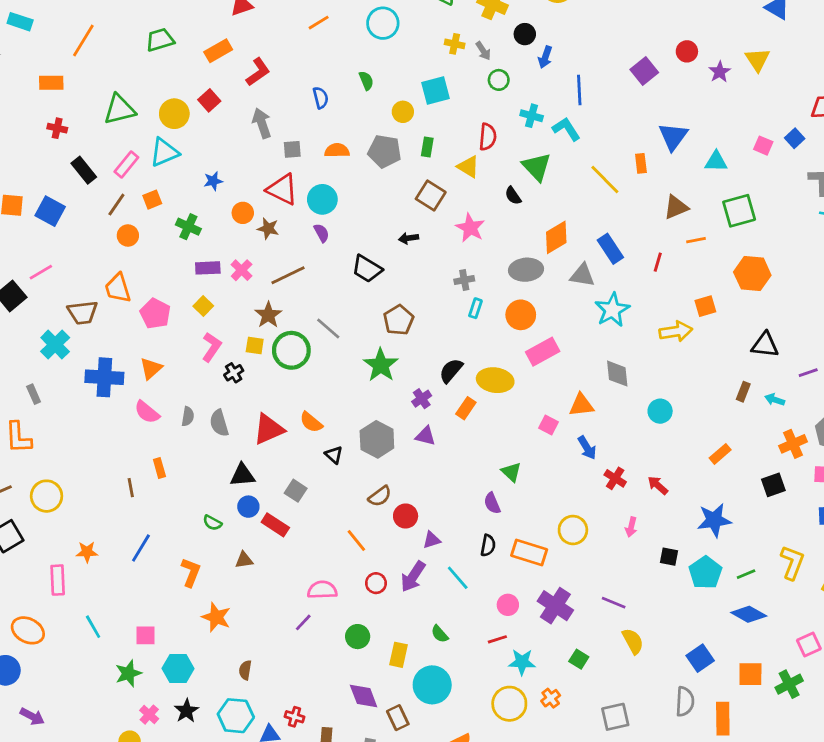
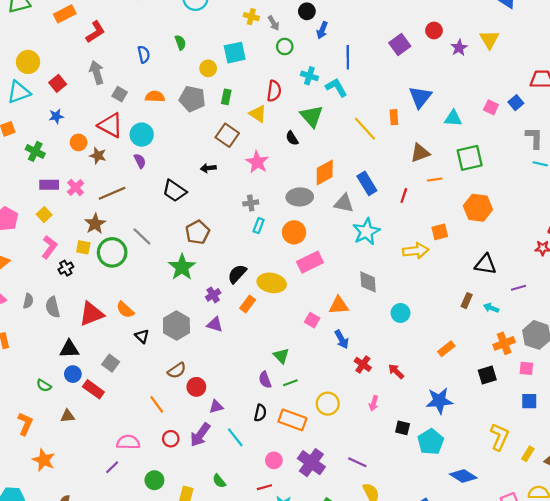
red square: (209, 100) -> (58, 83), moved
gray square: (292, 149) -> (120, 94), turned 32
green line: (746, 574) -> (290, 383), moved

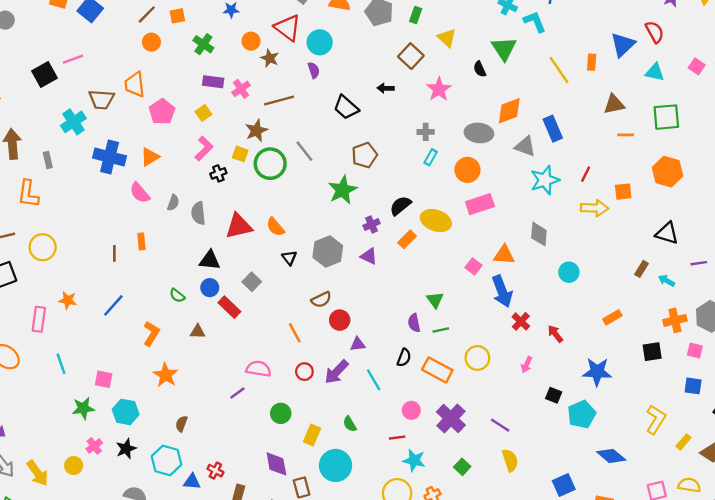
red semicircle: (274, 91) -> (655, 32), moved, turned -45
red line: (404, 196) -> (586, 174), moved
blue arrow: (342, 339) -> (502, 291), size x1.5

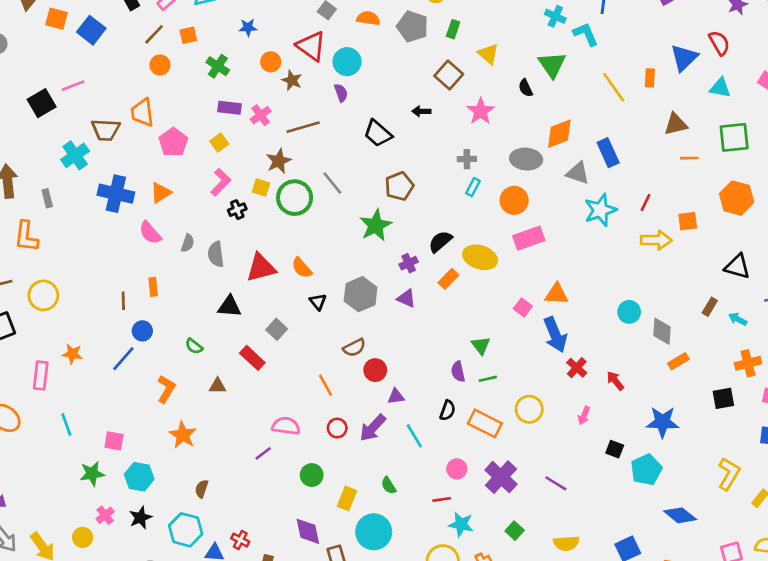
gray diamond: (539, 234) -> (662, 331), moved
blue circle: (210, 288) -> (142, 331), moved
yellow semicircle: (510, 460) -> (566, 543), moved, turned 105

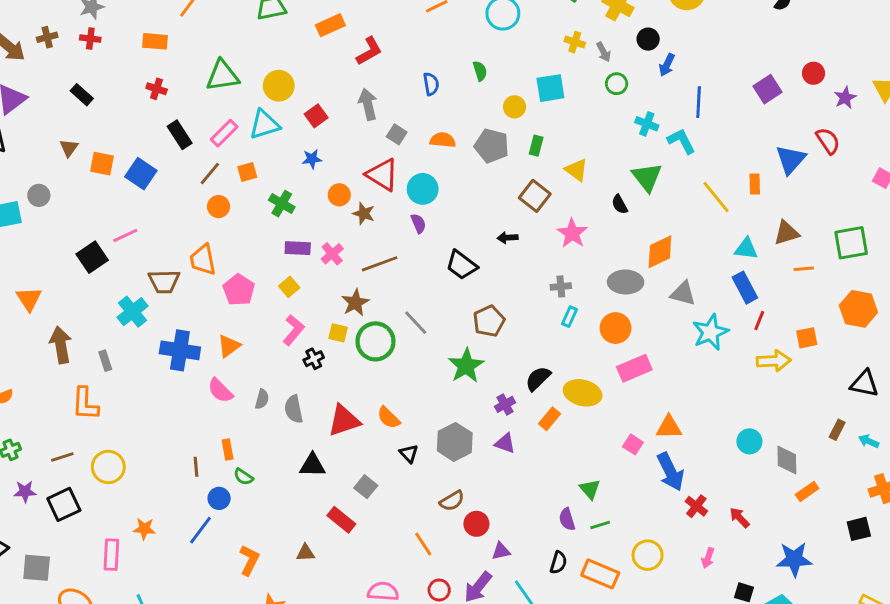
cyan triangle: (720, 88) -> (746, 249), moved
blue rectangle: (608, 153) -> (745, 288), moved
green semicircle: (194, 346) -> (243, 477), moved

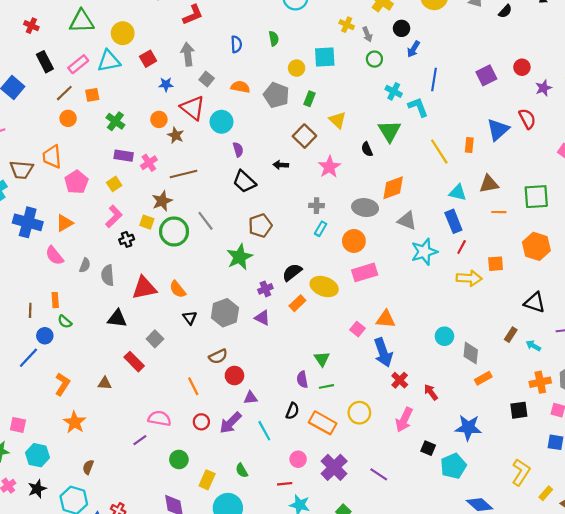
blue star: (312, 159) -> (166, 84), moved
purple semicircle: (418, 223) -> (238, 150), moved
pink arrow: (708, 558) -> (404, 420), size x1.6

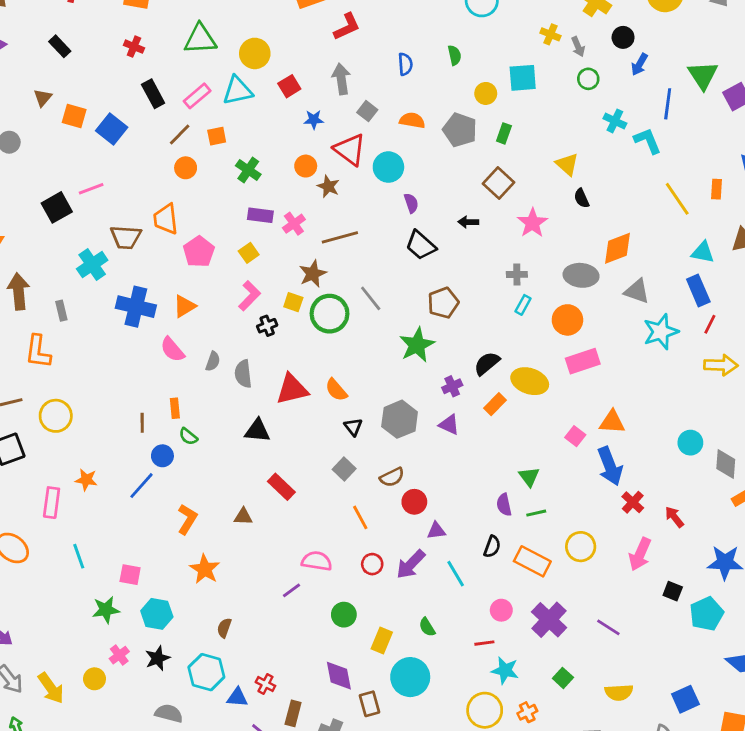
yellow triangle: (338, 120) -> (567, 164), moved
green triangle: (389, 131) -> (703, 75), moved
gray square: (155, 339) -> (344, 469), moved

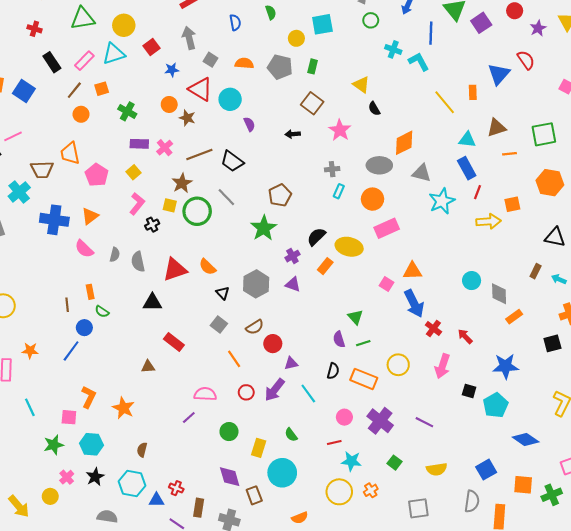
black trapezoid: (421, 245) -> (232, 161), moved
orange L-shape: (187, 519) -> (89, 397), moved

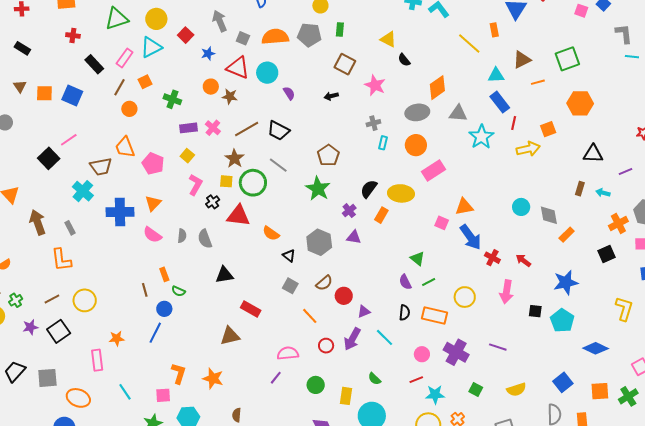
orange semicircle: (244, 63) -> (275, 37), size x1.5
red triangle: (175, 269) -> (238, 216), moved, turned 35
brown triangle: (148, 367) -> (230, 336), size x1.5

